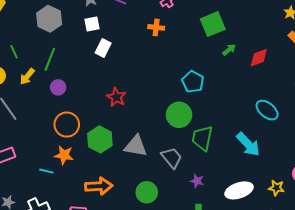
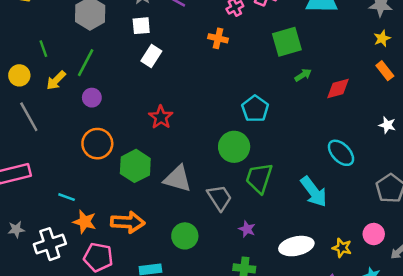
orange star: (64, 155) -> (85, 222), moved

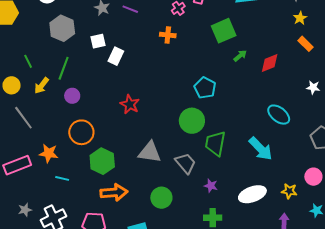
white square: (141, 26) -> (98, 41), moved
green hexagon: (135, 166) -> (102, 161), moved
orange star: (85, 222) -> (49, 153), moved

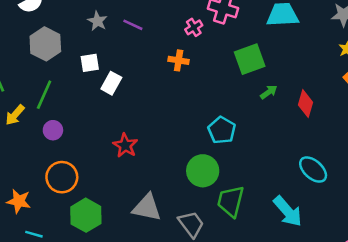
red diamond: (270, 63) -> (305, 104), turned -55

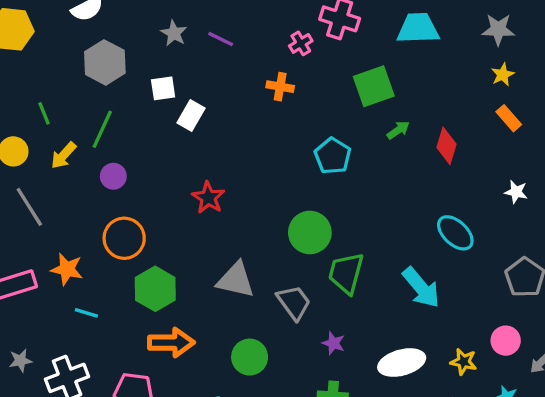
cyan pentagon: (222, 130) -> (333, 156), moved

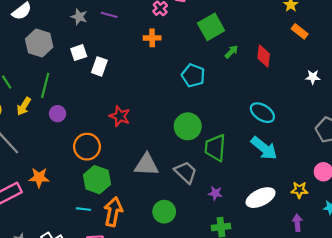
cyan ellipse: (455, 233) -> (262, 113), moved
orange circle: (124, 238) -> (87, 147), moved
cyan line: (86, 313) -> (83, 209), moved
orange arrow: (171, 343) -> (113, 212), turned -68

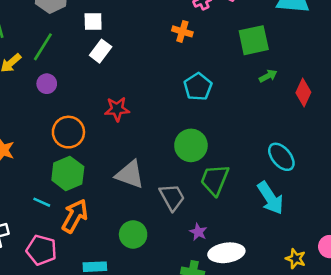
white rectangle: (99, 66) -> (101, 51), moved
cyan pentagon: (193, 76) -> (198, 87), moved
red star: (120, 116) -> (117, 109), turned 30
white ellipse: (261, 198) -> (226, 253), moved

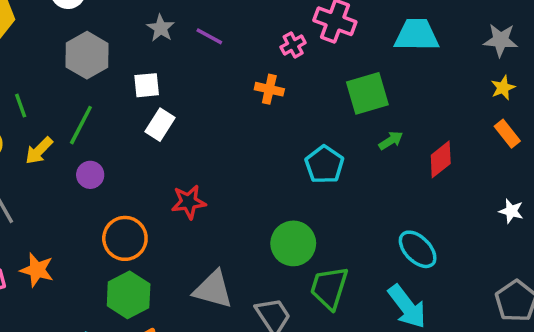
cyan pentagon: (198, 87) -> (324, 165), moved
red diamond: (303, 93) -> (441, 159), turned 32

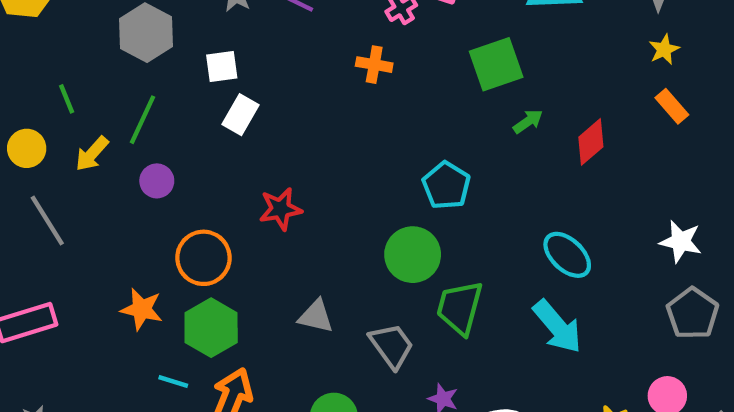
cyan pentagon: (324, 165) -> (446, 185), moved
white star: (511, 211) -> (681, 241), moved, size x1.4
orange star: (37, 270) -> (142, 309), moved
gray triangle: (213, 289) -> (316, 316), size x0.7

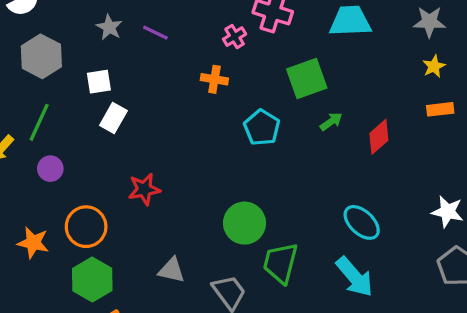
orange rectangle: (672, 106) -> (440, 109), turned -55
cyan pentagon: (446, 185) -> (262, 128), moved
orange star: (142, 309) -> (33, 243), moved

